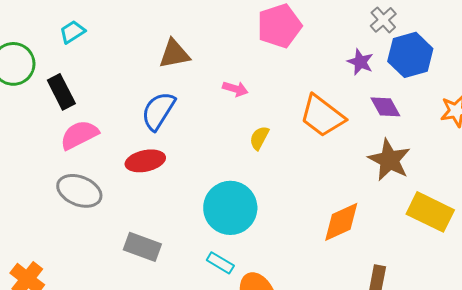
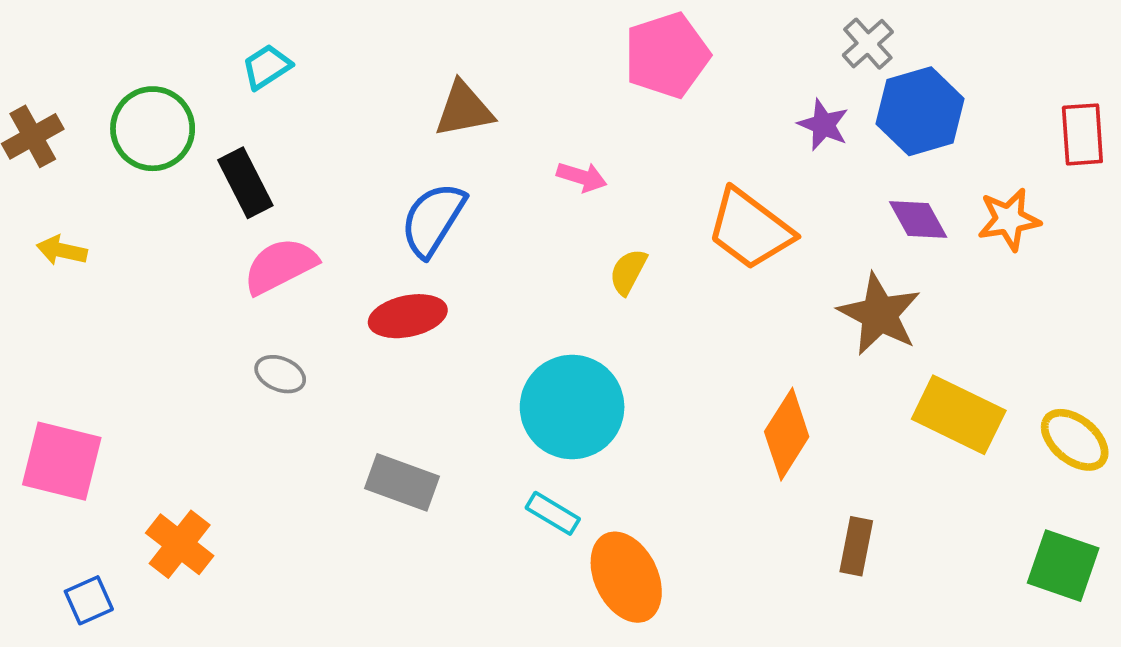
purple diamond: (385, 107) -> (918, 219), moved
gray ellipse: (79, 191) -> (280, 374), size x0.6
orange diamond: (341, 222) -> (787, 434), turned -33

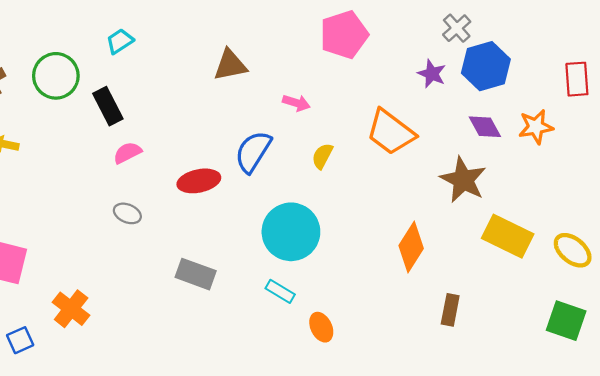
blue semicircle: (433, 219) -> (253, 152), moved
pink semicircle: (280, 266) -> (127, 153), size x0.7
orange ellipse: (626, 577) -> (321, 327), size x0.6

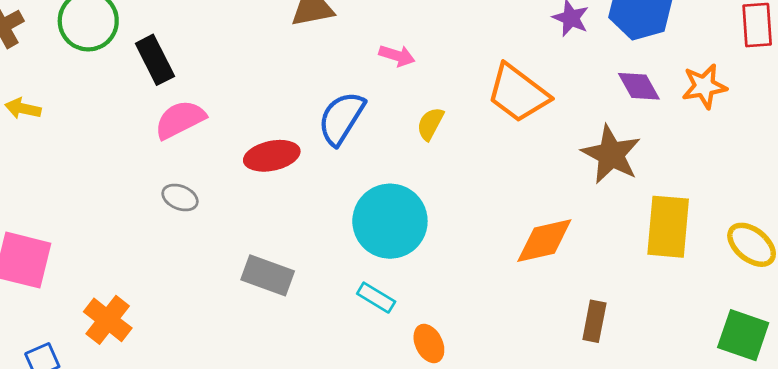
pink semicircle: (127, 153) -> (180, 120), size x1.4
yellow rectangle: (508, 236) -> (668, 227), turned 69
orange diamond: (411, 247) -> (544, 241), turned 45

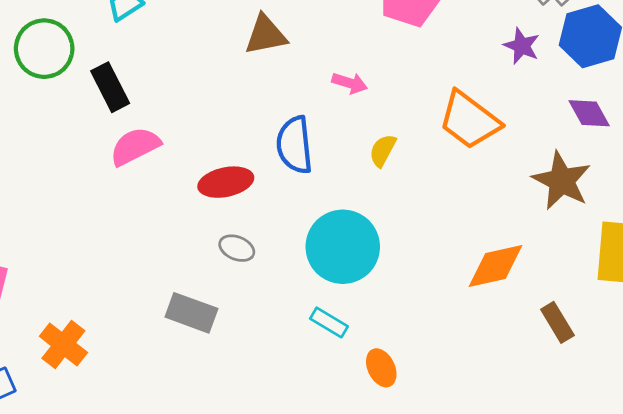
blue semicircle: (341, 118) -> (295, 145), turned -38
gray ellipse: (180, 197) -> (237, 248), moved
gray rectangle: (268, 275) -> (191, 313), moved
brown rectangle: (594, 321) -> (557, 322), moved, turned -42

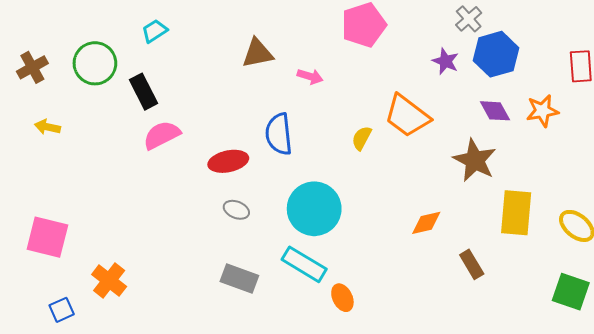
pink arrow: (350, 83) -> (310, 76), moved
yellow semicircle: (383, 150) -> (362, 138), moved
orange diamond: (495, 266) -> (426, 223), size x0.7
gray rectangle: (191, 313) -> (239, 278), moved
cyan rectangle: (329, 322) -> (304, 264), size x1.6

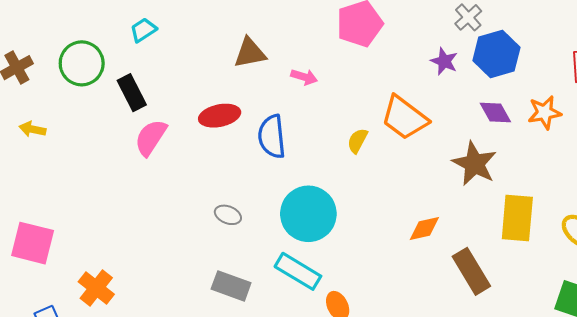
pink semicircle: (162, 135) -> (151, 138), turned -30
red ellipse: (228, 161) -> (220, 116), moved
brown rectangle: (472, 264) -> (471, 271), size x1.5

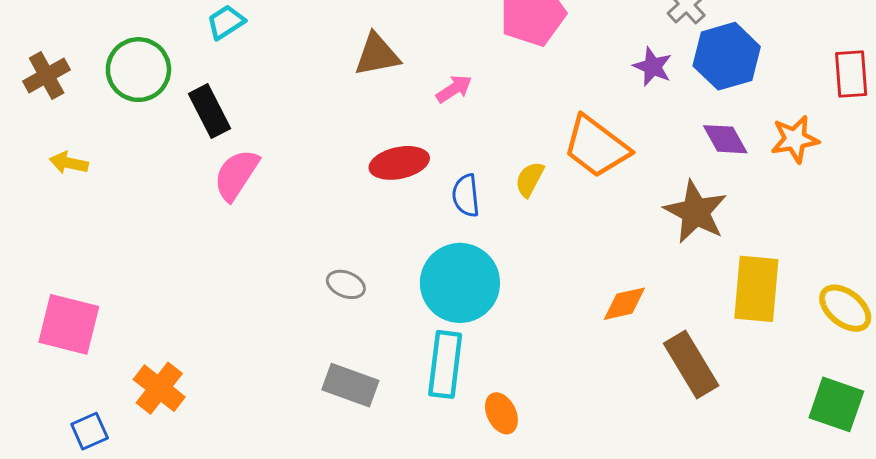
pink arrow: (304, 77) -> (454, 89), turned -50
red ellipse: (220, 116) -> (399, 163), moved
blue semicircle: (272, 137) -> (466, 196), moved, size x0.7
cyan rectangle: (298, 271) -> (445, 364), turned 66

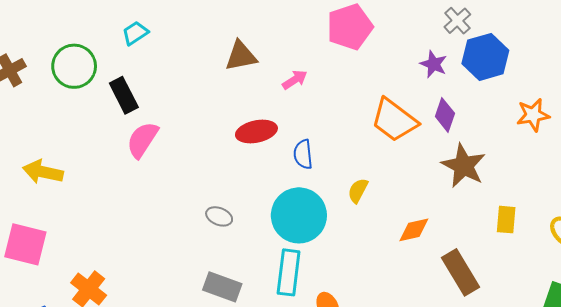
purple diamond: (725, 139) -> (445, 115), moved, turned 48
yellow arrow: (69, 163) -> (43, 172), moved, size x1.5
yellow semicircle: (530, 179) -> (358, 191), moved
yellow rectangle: (756, 289) -> (506, 220), size x0.6

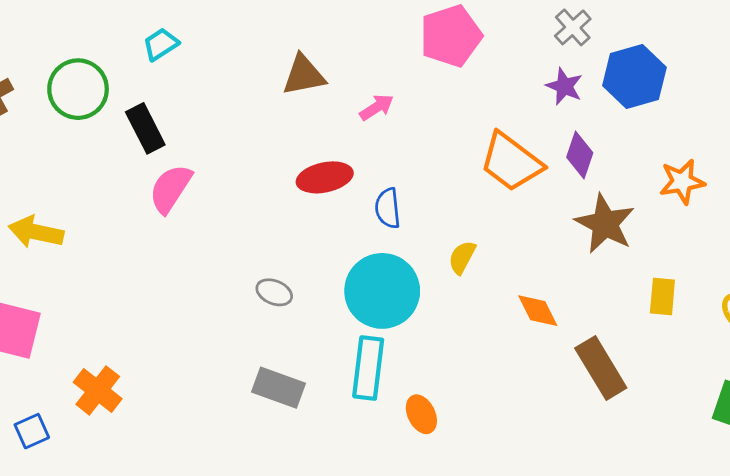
gray cross: (457, 21) -> (573, 27), moved
orange star: (533, 115) -> (682, 182), moved
orange diamond: (414, 230) -> (538, 311), turned 76

